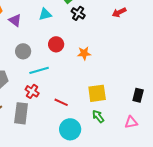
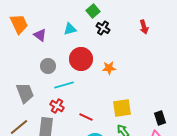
red arrow: (119, 12) -> (144, 27), turned -80
red circle: (56, 44) -> (81, 59), size x1.5
black rectangle: (138, 95) -> (160, 118), moved, turned -32

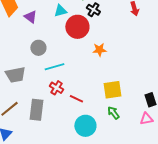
red circle: (81, 59) -> (77, 27), moved
gray trapezoid: (25, 93) -> (15, 75), turned 100
red cross: (57, 106) -> (56, 88), moved

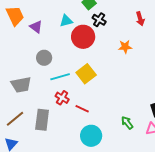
orange star: (99, 50) -> (125, 47), moved
yellow square: (112, 90) -> (86, 74), moved, turned -30
green arrow: (113, 113) -> (127, 123), moved

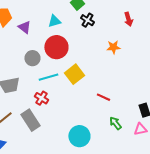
red circle: (83, 37) -> (56, 47), moved
red cross: (62, 98) -> (41, 98), moved
red line: (82, 109) -> (103, 97), moved
gray rectangle: (42, 120) -> (30, 120), turned -40

